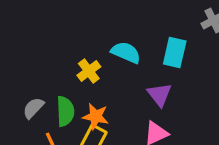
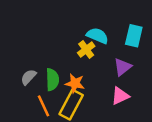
yellow cross: (89, 71) -> (86, 49), moved
purple triangle: (160, 95) -> (123, 67), turned 30

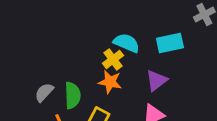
cyan rectangle: (134, 36) -> (170, 43), turned 65
orange star: (75, 83) -> (110, 82), moved

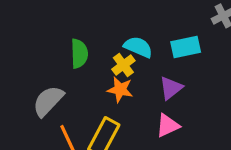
gray semicircle: (44, 92) -> (48, 101), size x1.5
green semicircle: (73, 95) -> (79, 54), moved

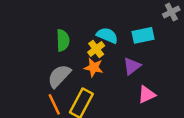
gray semicircle: (48, 101) -> (59, 76), moved
pink triangle: (168, 126) -> (147, 95), moved

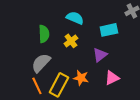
cyan semicircle: (107, 35) -> (75, 18), moved
orange star: (94, 67) -> (81, 78), moved

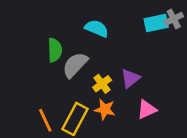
cyan rectangle: (109, 30) -> (156, 23), moved
yellow cross: (71, 41) -> (102, 84), moved
gray semicircle: (41, 63) -> (75, 65), moved

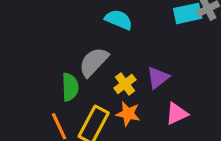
green semicircle: (55, 50) -> (70, 87), moved

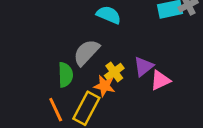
orange star: (128, 114) -> (104, 86), moved
pink triangle: (177, 114) -> (160, 80), moved

